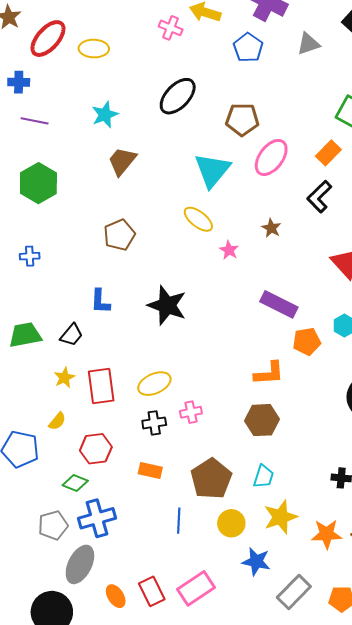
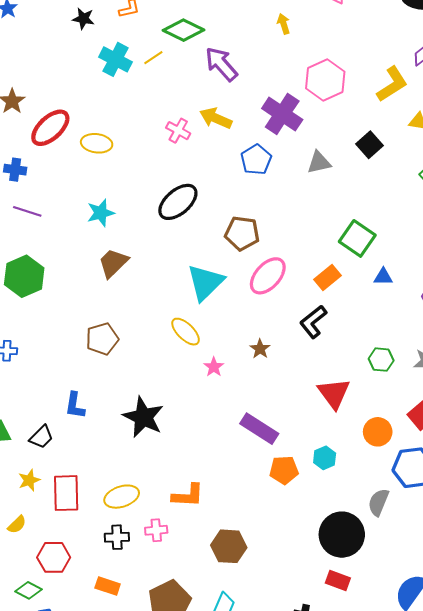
orange L-shape: (269, 373) -> (188, 495), moved

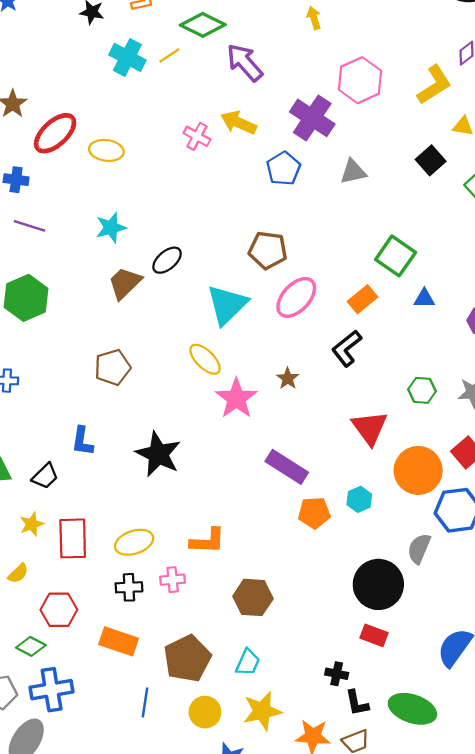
black square: (369, 145) -> (431, 160), moved
black ellipse: (178, 202) -> (167, 260), moved, size x0.7
pink star: (214, 367) -> (236, 398), size x1.8
orange circle: (378, 432) -> (418, 470), size x1.5
orange rectangle: (108, 586) -> (119, 641), size x1.4

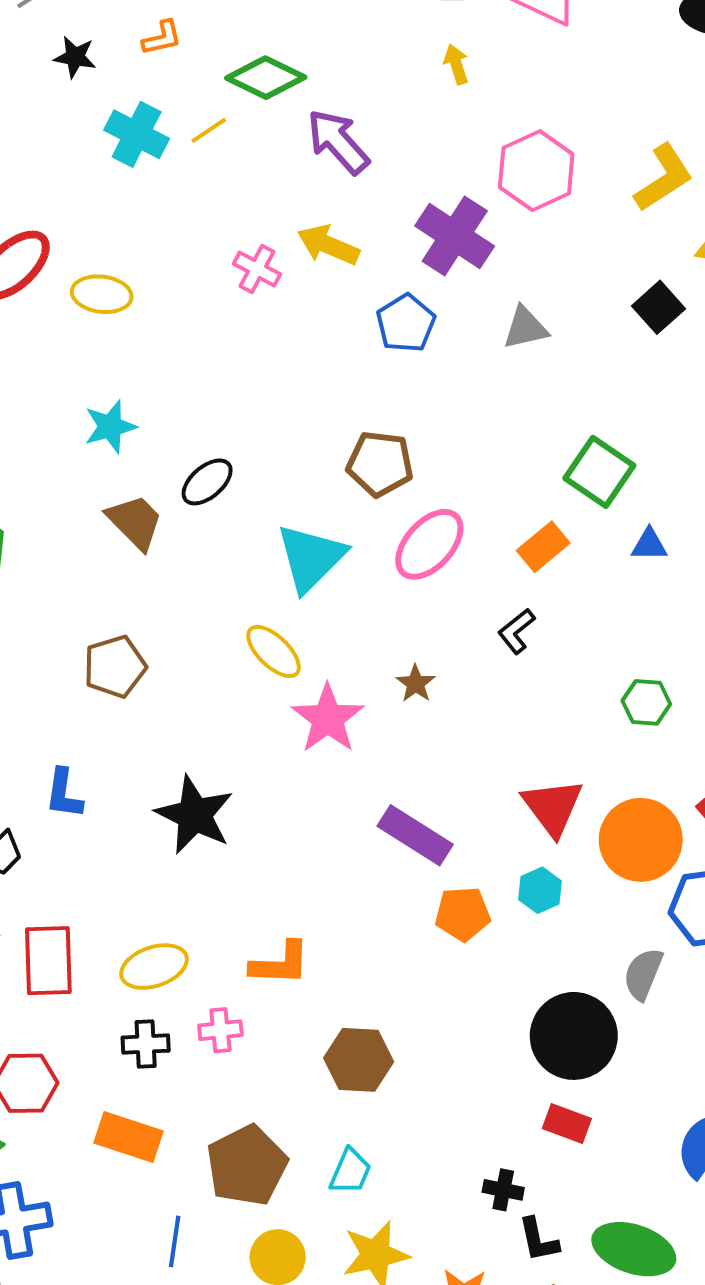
brown trapezoid: (125, 283) -> (135, 522), turned 90
black L-shape: (347, 348) -> (516, 631), size x0.7
red triangle: (370, 428) -> (553, 807), moved

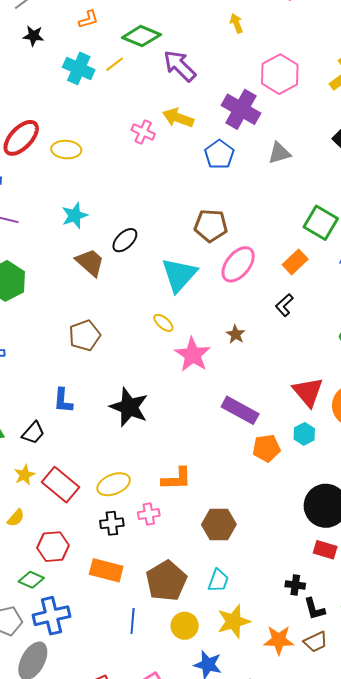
black star: (75, 57) -> (33, 36), moved
yellow ellipse: (274, 652) -> (163, 323), size x0.7
red rectangle: (48, 961) -> (61, 485), turned -45

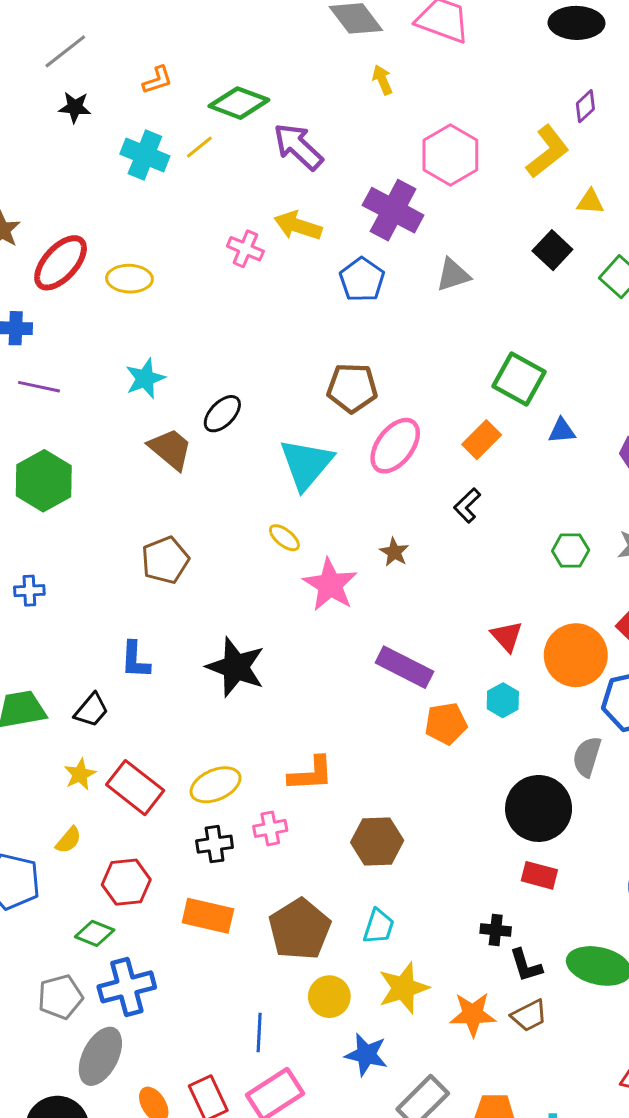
red triangle: (308, 392) -> (507, 636), size x0.7
blue line: (133, 621) -> (259, 1033), moved

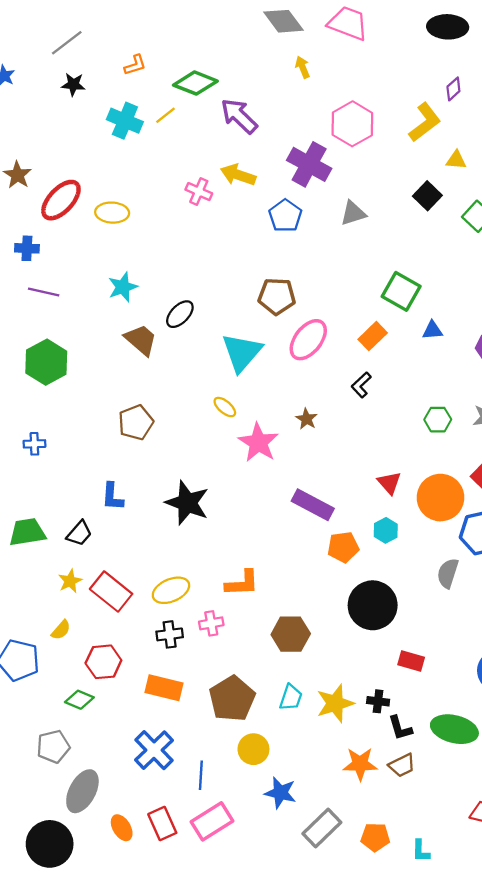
black circle: (539, 808) -> (373, 605), moved
blue cross: (127, 987) -> (154, 750), moved, turned -30
yellow star: (403, 988) -> (335, 703), moved

